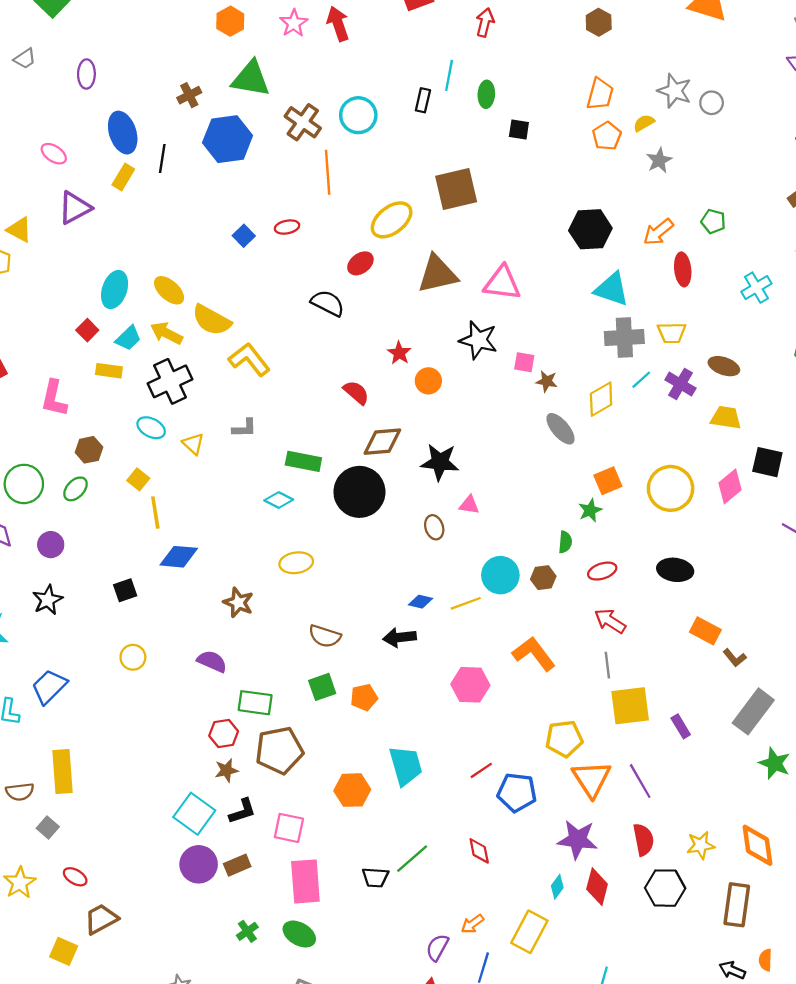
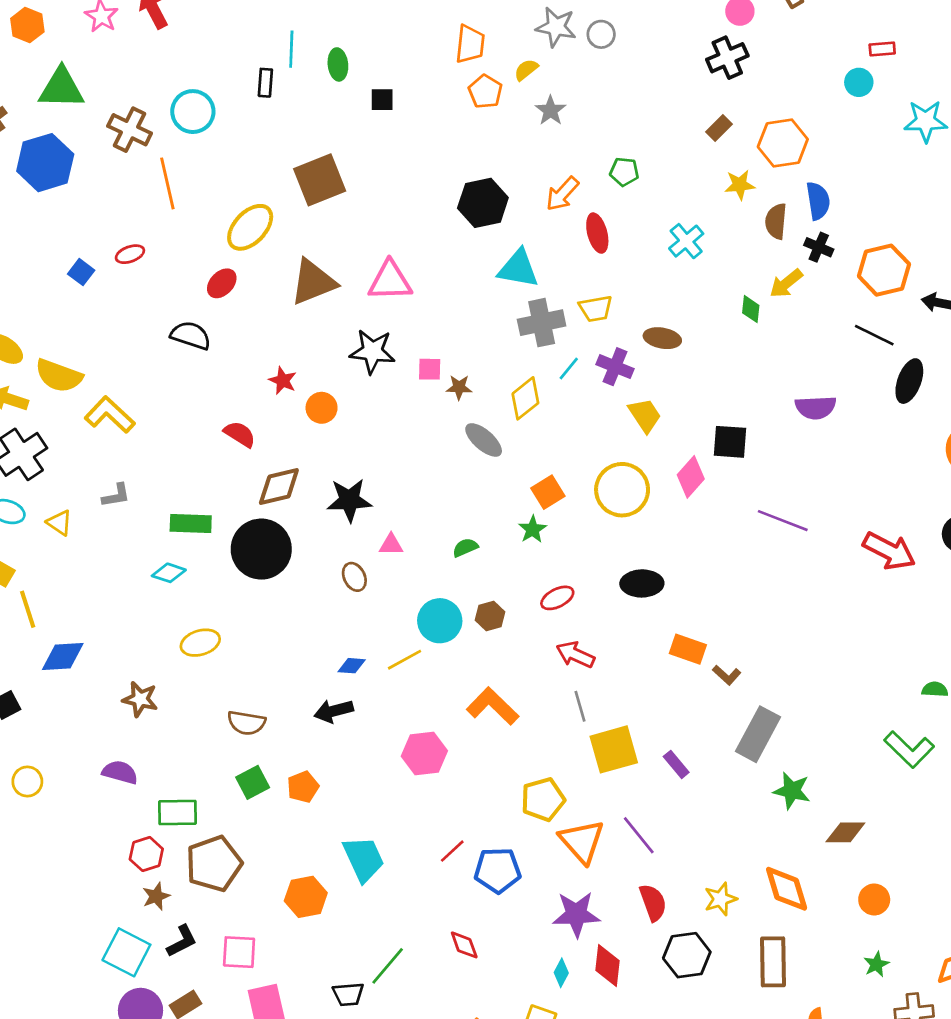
yellow trapezoid: (726, 418) -> (645, 415), moved, turned 56
green semicircle: (565, 542) -> (465, 548), moved, turned -110

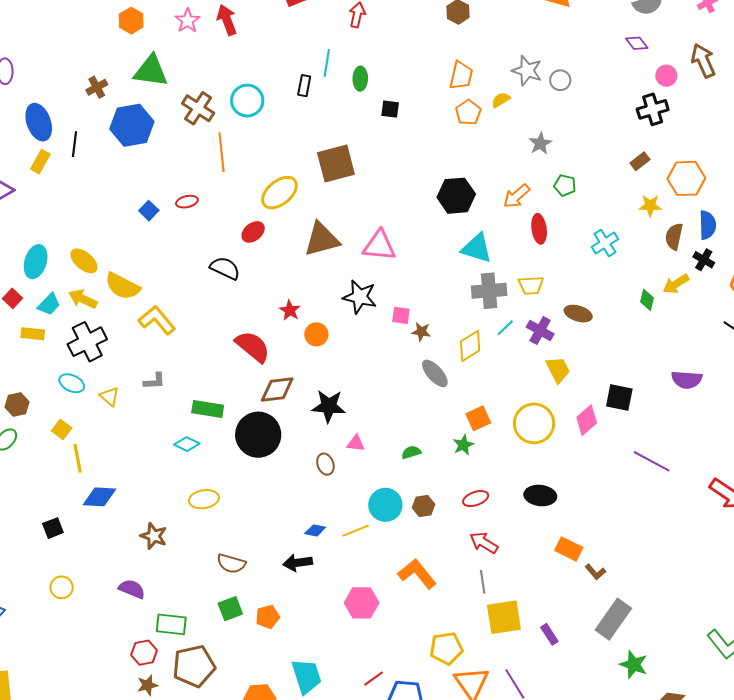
gray star: (551, 111) -> (540, 143), moved
red semicircle: (240, 434) -> (253, 347), size x1.5

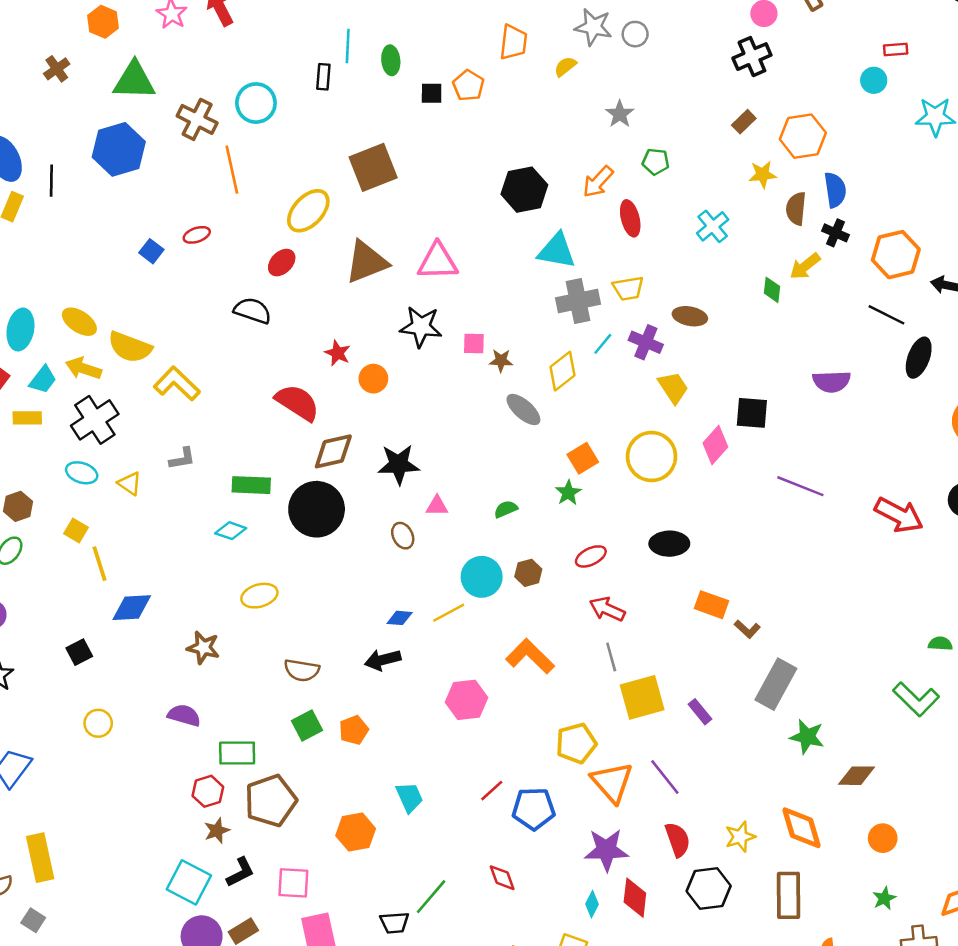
brown cross: (97, 87) -> (57, 69), moved
orange pentagon: (468, 112) -> (468, 86), moved
cyan trapezoid: (306, 676) -> (409, 797), size x0.7

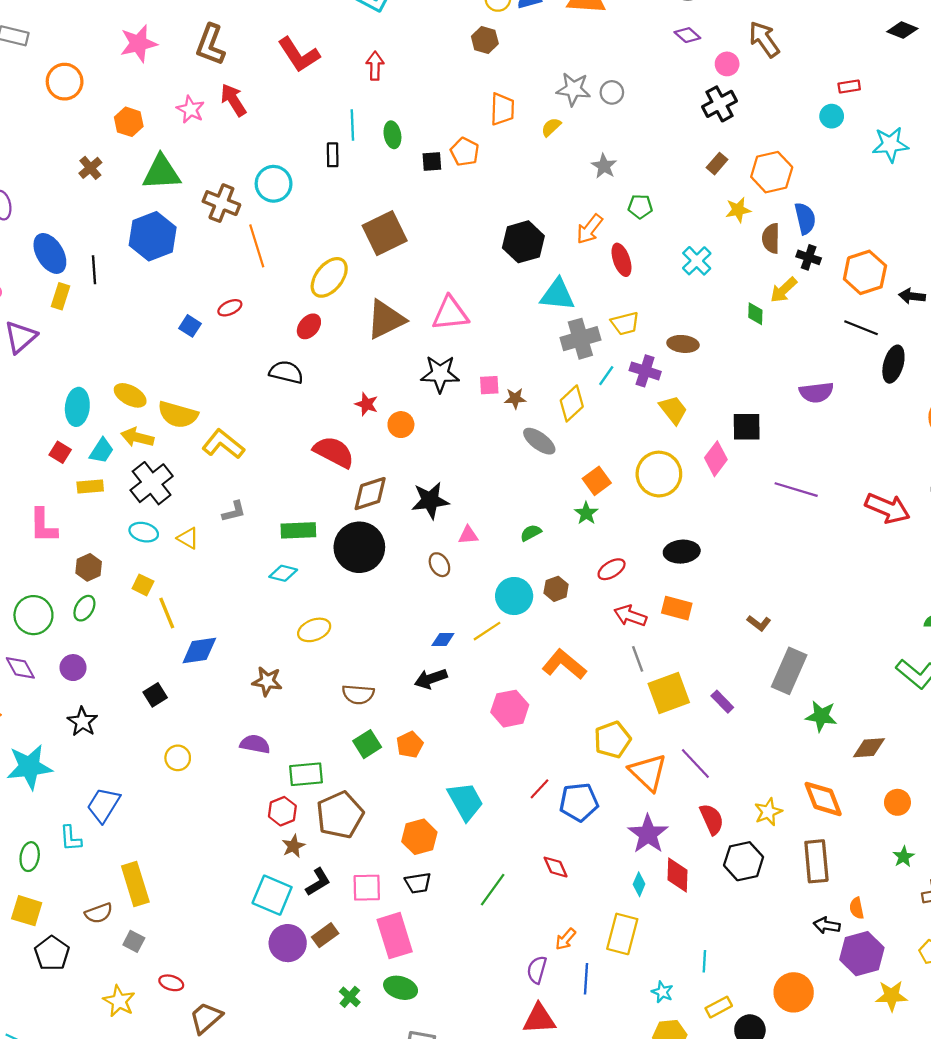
orange rectangle: (712, 605) -> (677, 608), moved
cyan trapezoid: (409, 797) -> (465, 801), size x1.4
purple star: (606, 850) -> (648, 834), turned -30
black trapezoid: (394, 923) -> (418, 883), moved

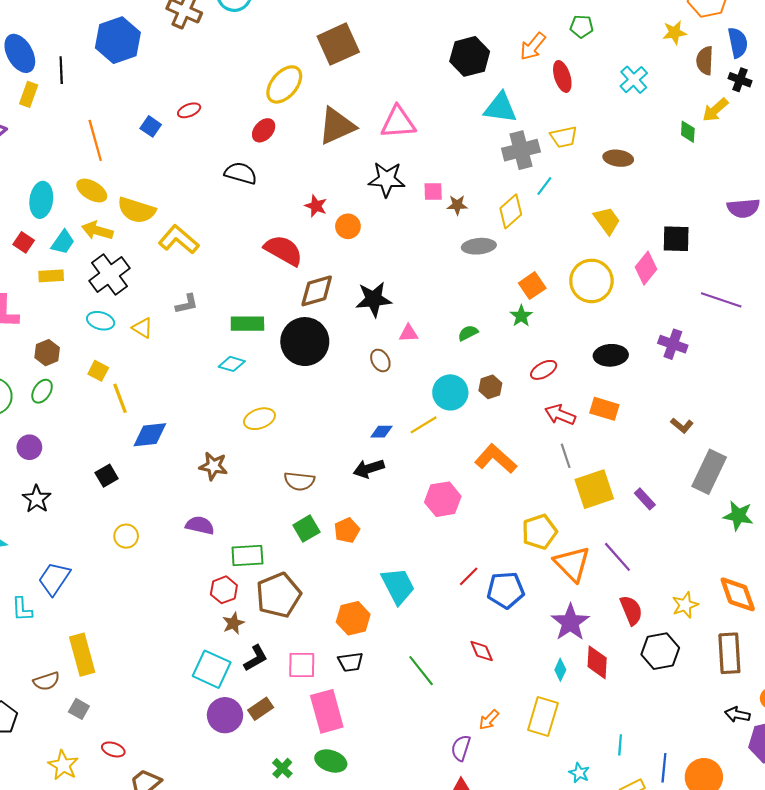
orange line: (257, 246) -> (95, 140), moved
purple cross: (645, 371) -> (673, 344), moved
gray ellipse: (539, 441) -> (479, 246), turned -44
green line: (493, 890) -> (421, 671), turned -76
blue line: (586, 979) -> (664, 768), moved

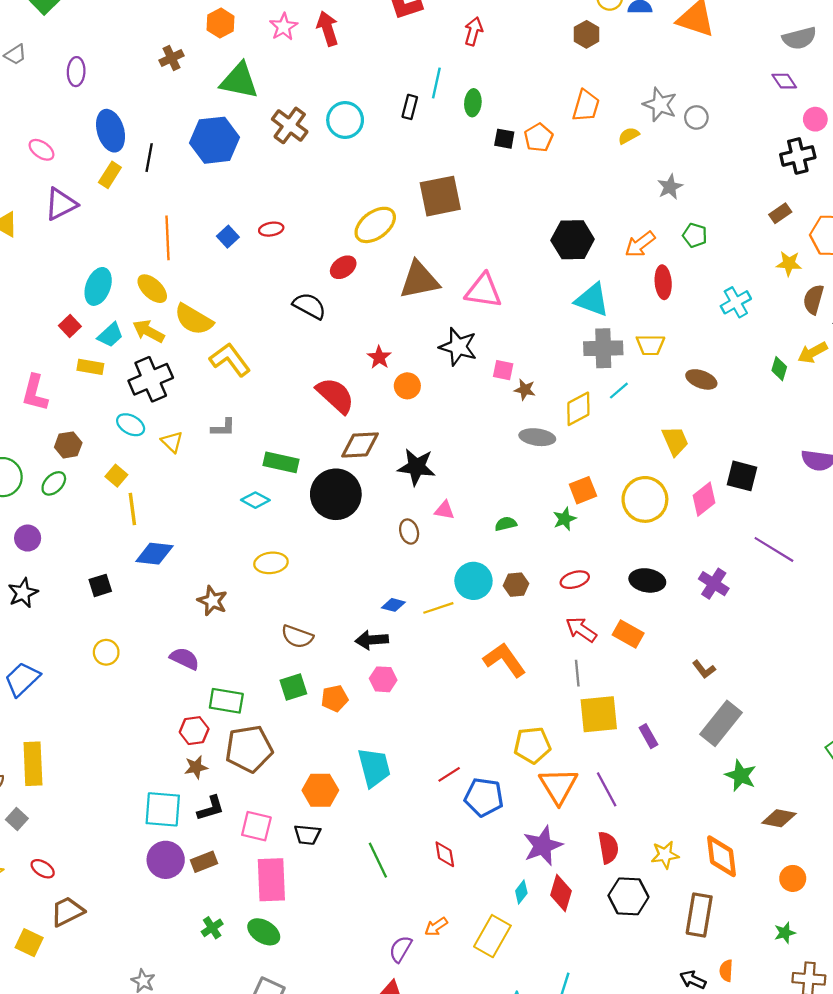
pink hexagon: (443, 499) -> (383, 679), moved, size x0.7
cyan square: (212, 669) -> (163, 809), turned -33

